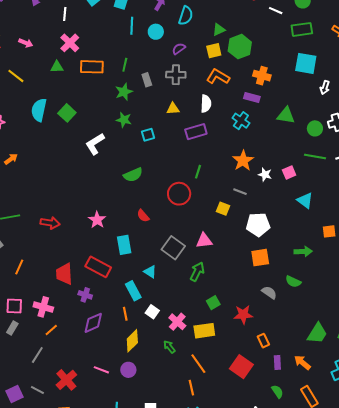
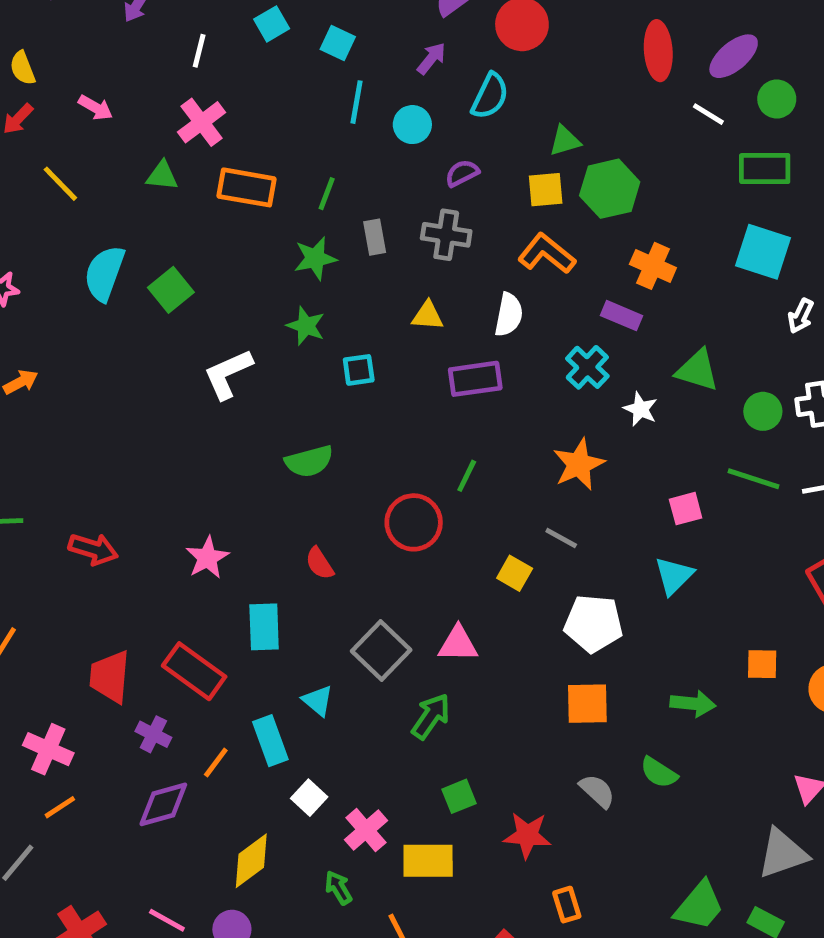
white star: (265, 175) -> (640, 409), moved
cyan triangle: (305, 200) -> (674, 576), moved, turned 30
orange line: (125, 314) -> (216, 763), moved, turned 40

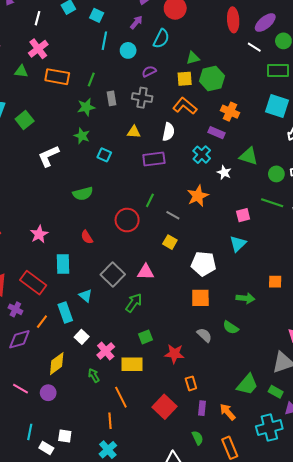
cyan square: (359, 370) -> (104, 155), turned 32
gray line: (561, 538) -> (173, 215), moved

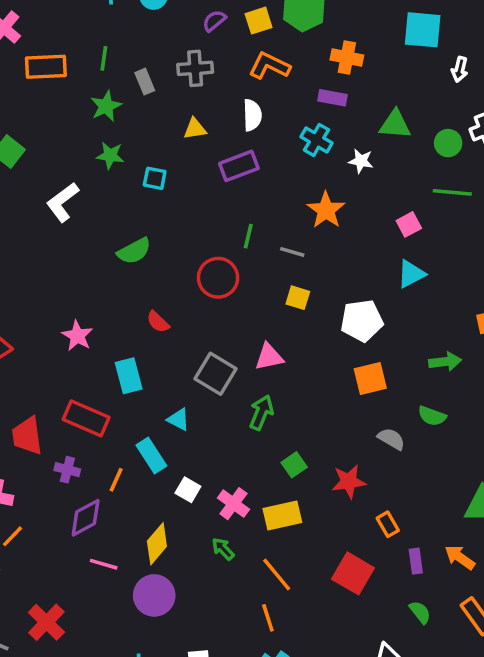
purple semicircle: (149, 71) -> (214, 21), moved
cyan triangle: (238, 244) -> (411, 274), turned 30
pink line: (20, 389) -> (104, 564), moved
purple circle: (48, 393) -> (154, 595), size x1.5

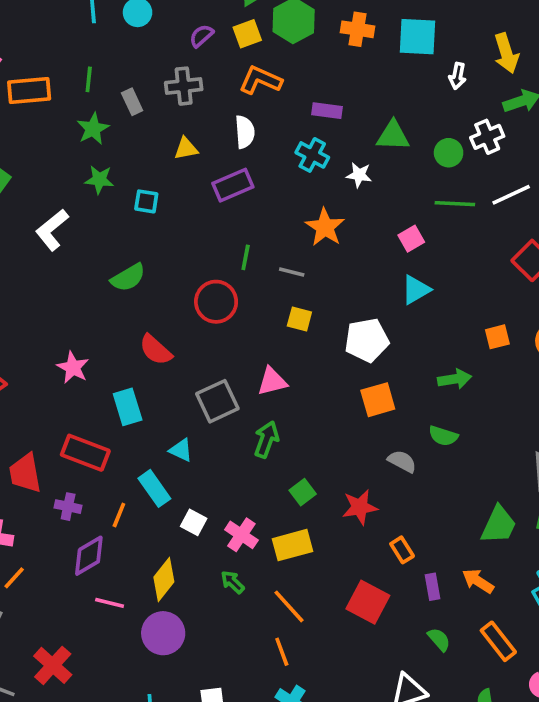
orange cross: (347, 57) -> (357, 29), moved
red semicircle: (158, 322) -> (156, 350), size x1.4
gray square: (215, 374) -> (217, 401), turned 36

